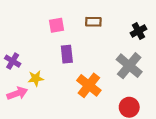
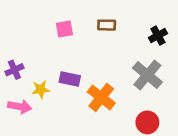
purple rectangle: (67, 54) -> (70, 79), moved, turned -72
purple cross: (13, 61) -> (14, 70), turned 35
pink arrow: (17, 93) -> (20, 107), turned 30

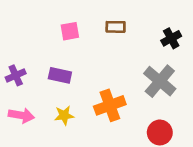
purple rectangle: (70, 79) -> (60, 75), moved
yellow star: (41, 90) -> (64, 115), moved
orange cross: (101, 97) -> (110, 105), turned 32

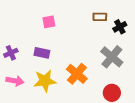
brown rectangle: (116, 27) -> (100, 17), moved
orange cross: (110, 105) -> (77, 74), turned -30
yellow star: (64, 115) -> (45, 81), size x1.6

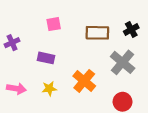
brown rectangle: (100, 17) -> (97, 33), moved, size x1.5
purple cross: (11, 53) -> (12, 43), moved
yellow star: (45, 81) -> (49, 89), size x0.6

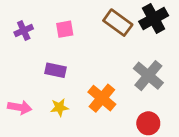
black cross: (131, 30) -> (154, 19), moved, size x1.5
brown rectangle: (97, 33) -> (118, 23), moved, turned 35
purple cross: (12, 43) -> (24, 30), moved

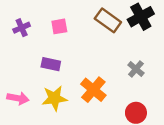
gray cross: (148, 76) -> (136, 69), size x0.6
yellow star: (59, 107) -> (54, 98), size x1.5

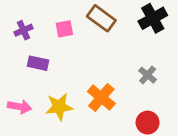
brown rectangle: (108, 20) -> (101, 18), moved
purple rectangle: (51, 64) -> (38, 63), moved

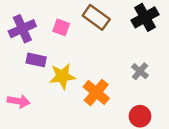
pink square: (64, 29) -> (61, 27), turned 30
purple cross: (23, 30) -> (22, 29), size x1.5
yellow star: (59, 107) -> (62, 76), moved

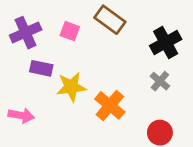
black cross: (145, 17) -> (166, 43), moved

